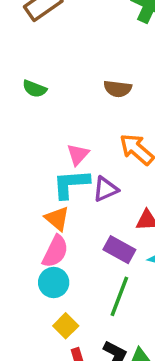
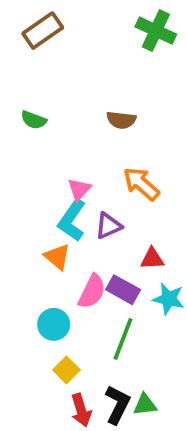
cyan L-shape: (71, 184) -> (72, 220), turned -51
pink semicircle: (55, 251) -> (92, 291), moved

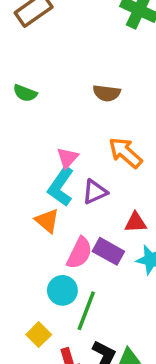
cyan circle: (54, 324) -> (62, 290), moved
green line: (123, 339) -> (86, 311), moved
yellow square: (66, 370) -> (39, 335), moved

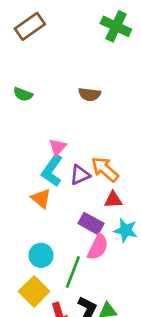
orange arrow: (125, 153) -> (105, 169), moved
pink semicircle: (79, 253) -> (98, 247), moved
cyan circle: (62, 290) -> (41, 255), moved
yellow square: (39, 335) -> (34, 291), size x1.5

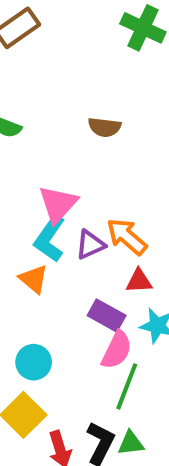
pink triangle: (58, 147) -> (58, 204), size x1.5
green line: (73, 272) -> (127, 386), moved

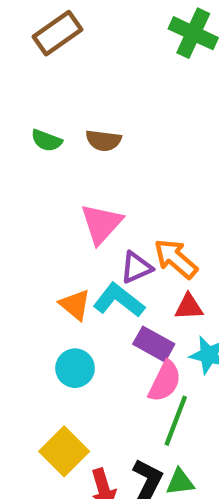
brown semicircle: (104, 127) -> (103, 140), moved
cyan L-shape: (50, 239) -> (119, 300), moved, turned 93
cyan circle: (34, 362) -> (75, 368), moved

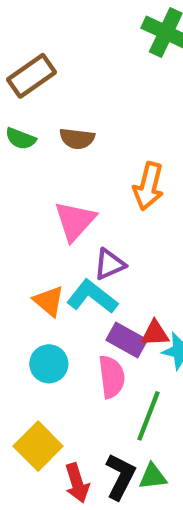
brown rectangle: (57, 33) -> (32, 76), moved
orange arrow: (176, 259) -> (148, 186), moved, turned -117
red triangle: (189, 307) -> (155, 334), moved
pink semicircle: (165, 381) -> (112, 377), moved, turned -33

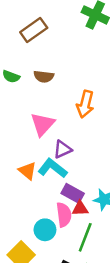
brown rectangle: (32, 76) -> (34, 30), moved
red triangle: (155, 334) -> (80, 208), moved
cyan circle: (49, 364) -> (45, 230), moved

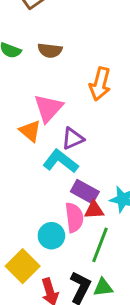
orange triangle: (27, 171) -> (30, 131), moved

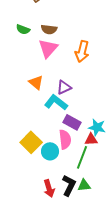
pink triangle: (48, 108) -> (48, 48), moved
red triangle: (94, 210) -> (91, 139), moved
yellow square: (23, 266) -> (31, 142), moved

